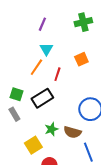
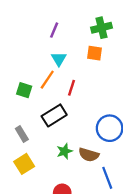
orange square: (81, 59) -> (95, 53), moved, turned 32
green square: (16, 94) -> (24, 90), moved
yellow square: (33, 145) -> (24, 164), moved

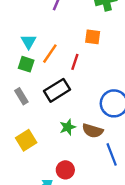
orange square: (95, 53) -> (93, 37), moved
cyan triangle: (59, 59) -> (29, 42), moved
gray rectangle: (22, 134) -> (21, 96), moved

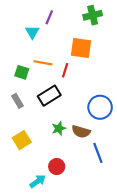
orange square: (93, 37) -> (81, 48), size x1.5
cyan triangle: (29, 42) -> (32, 32), moved
orange line: (50, 54) -> (43, 63), turned 66

